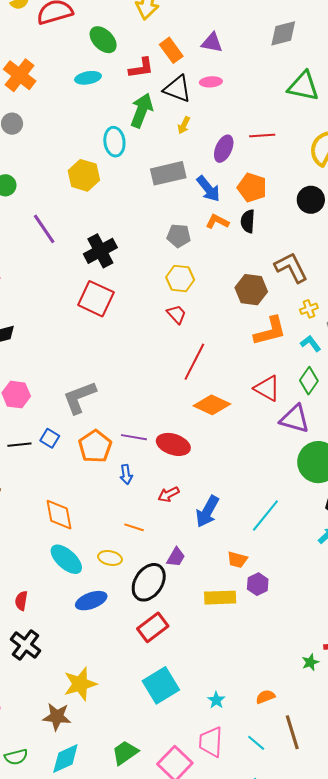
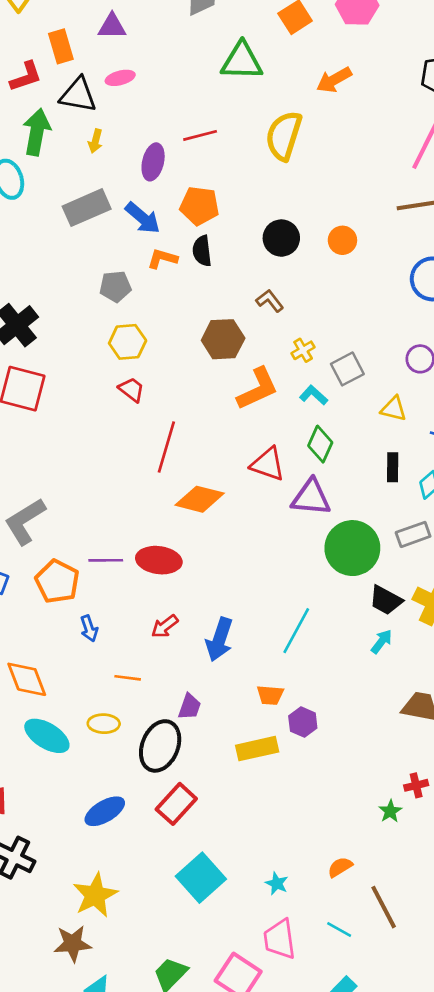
orange rectangle: (171, 50) -> (61, 46), turned 30
black circle: (311, 200) -> (281, 238), moved
brown L-shape: (291, 268) -> (270, 301), size x0.6
blue arrow: (126, 474) -> (89, 628), moved
blue ellipse: (91, 601) -> (105, 811), moved

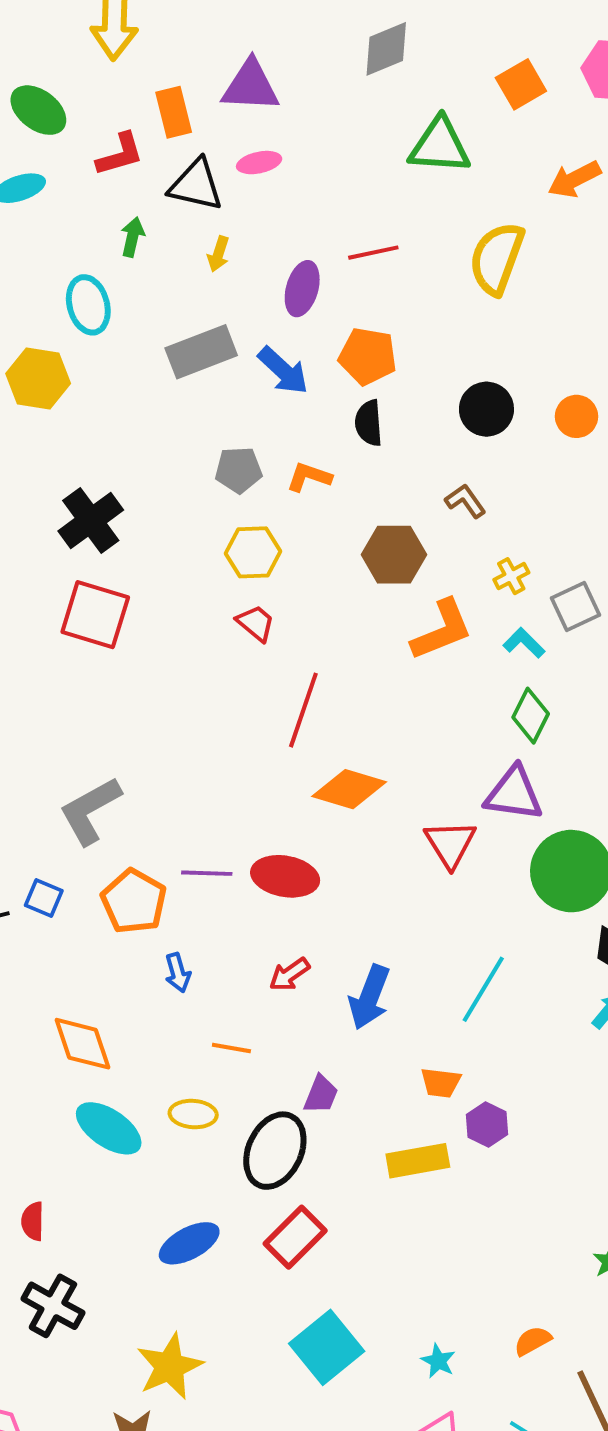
purple triangle: (112, 26) -> (250, 86), size x1.4
green arrow: (37, 132) -> (132, 237), size x0.6
orange L-shape: (162, 259) -> (309, 477), moved
red triangle: (268, 464) -> (450, 844), moved, turned 36

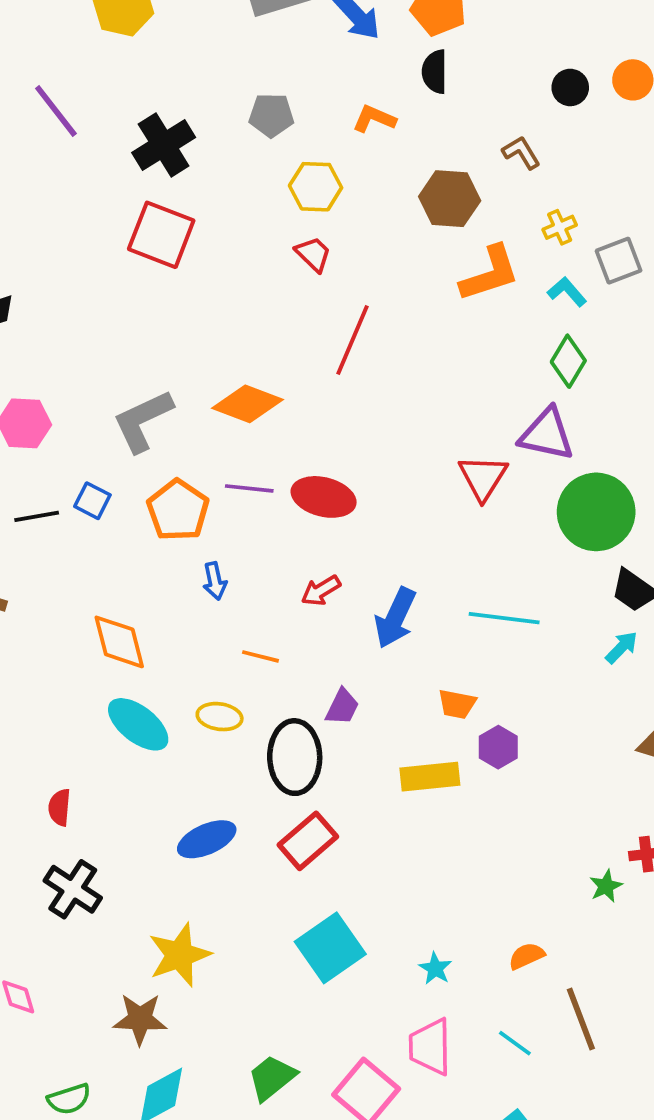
black circle: (486, 409) -> (570, 87), moved, size x0.7
gray pentagon: (239, 470) -> (271, 115), moved
orange diamond: (349, 789) -> (247, 404), moved
cyan line: (483, 989) -> (504, 618), turned 62
black ellipse: (275, 1151) -> (295, 757), turned -30

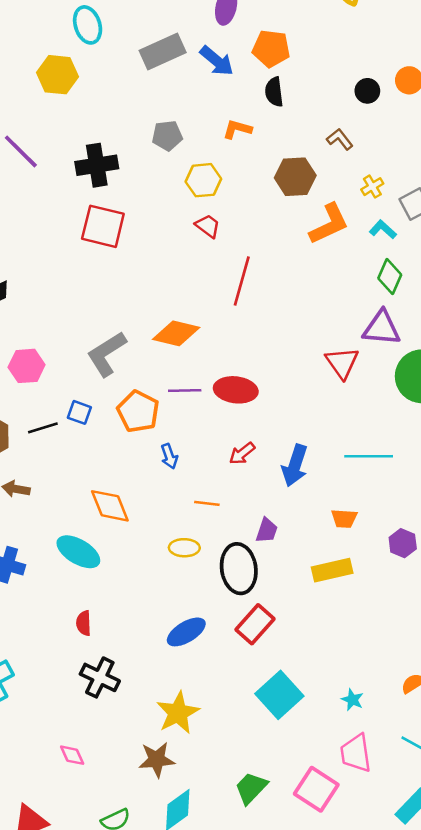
black cross: (164, 145) -> (97, 165), turned 30
cyan ellipse: (138, 724) -> (78, 552), moved
purple hexagon: (498, 747) -> (403, 543), moved

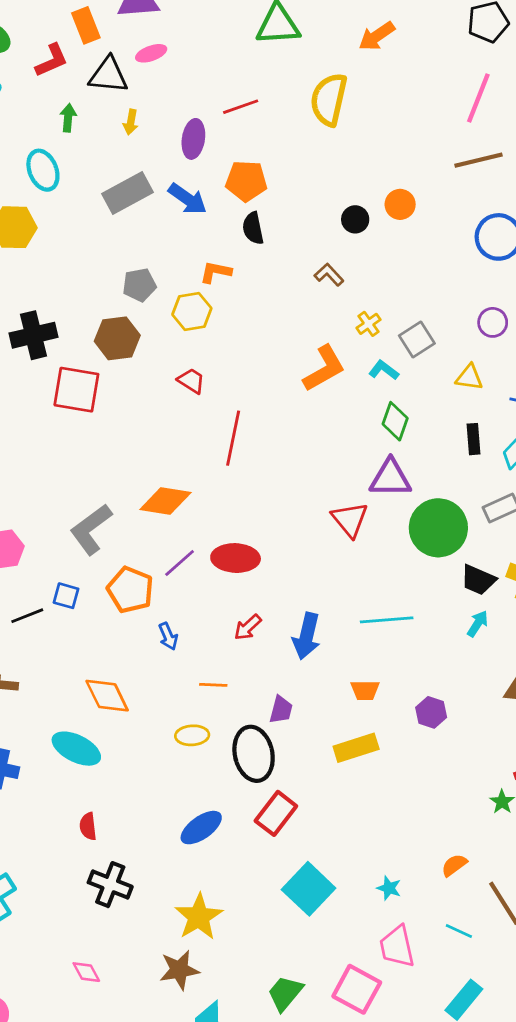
black cross: (97, 165) -> (33, 335), moved
brown hexagon: (295, 177) -> (117, 338), moved
yellow hexagon: (203, 180) -> (192, 311), moved
purple line: (185, 391) -> (180, 563), turned -36

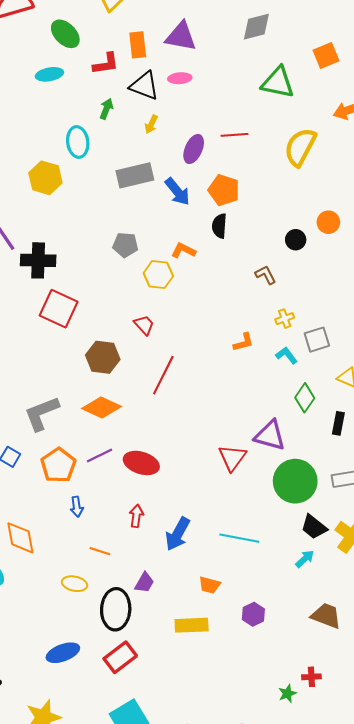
orange circle: (400, 204) -> (328, 222), moved
brown hexagon: (117, 338) -> (103, 357), moved
orange L-shape: (324, 368) -> (243, 342), size x0.6
green diamond: (395, 421) -> (305, 398), moved
red arrow: (248, 627) -> (136, 516), turned 125

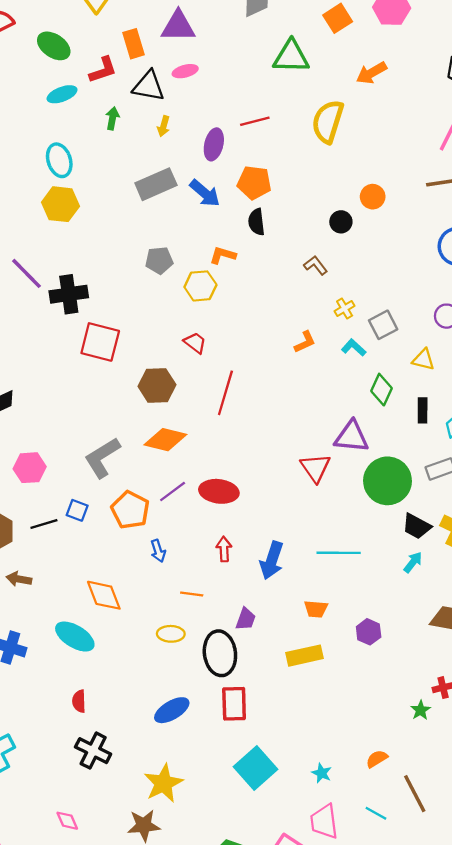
cyan ellipse: (49, 74) -> (62, 94), moved
cyan ellipse: (78, 142) -> (59, 160), moved
red rectangle: (120, 657) -> (234, 704), turned -44

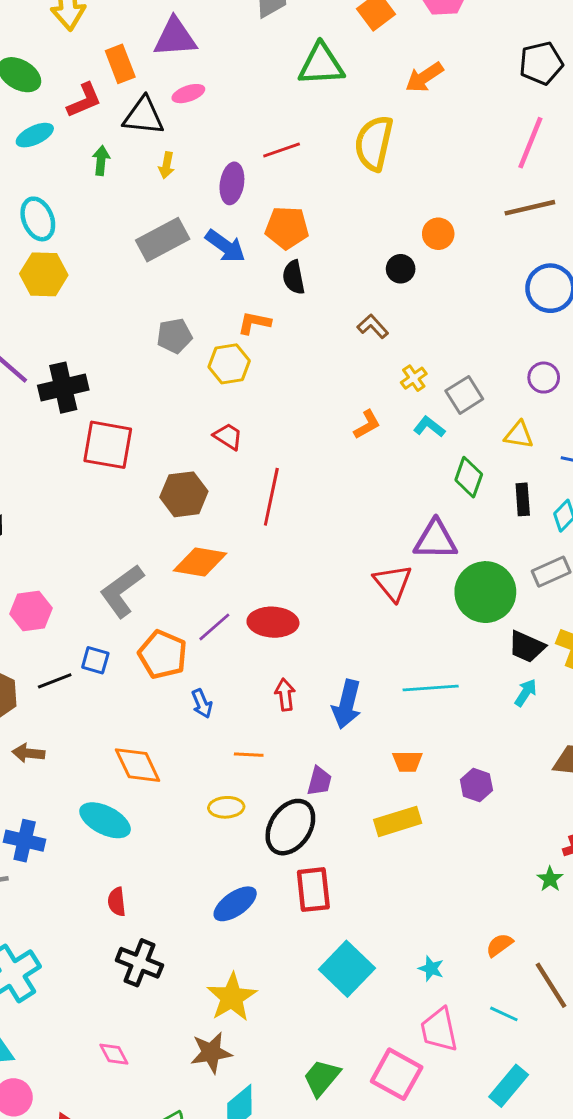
black ellipse: (220, 653) -> (290, 827), turned 45

